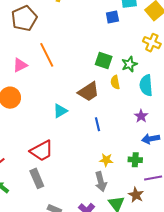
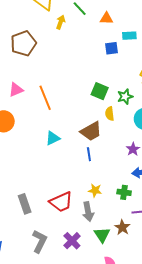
orange line: (47, 55) -> (45, 98), moved
brown trapezoid: (89, 92) -> (91, 131), moved
red trapezoid: (42, 151) -> (61, 202), moved

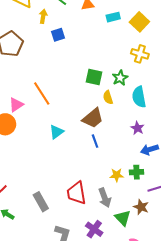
blue square: (111, 48) -> (58, 35), moved
pink triangle: (16, 90) -> (16, 105), moved
yellow star: (95, 190) -> (117, 175), moved
red trapezoid: (61, 202) -> (76, 193), turned 115

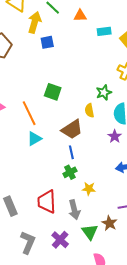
yellow arrow: (43, 16) -> (35, 22), size x1.5
green square: (94, 77) -> (53, 92), moved
orange line: (42, 94) -> (29, 113), moved
purple star: (137, 128) -> (115, 136), moved
green cross: (137, 172) -> (70, 172), moved, turned -32

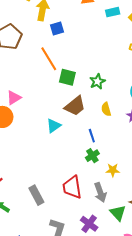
green star: (104, 92) -> (97, 81), moved
yellow semicircle: (89, 110) -> (106, 109), moved
orange line: (29, 113) -> (49, 59), moved
brown trapezoid: (72, 129) -> (75, 106), moved

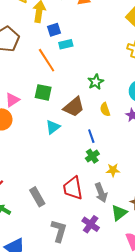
cyan rectangle: (113, 12) -> (66, 44), moved
green square: (67, 77) -> (43, 92), moved
green triangle: (118, 213) -> (119, 213), turned 36

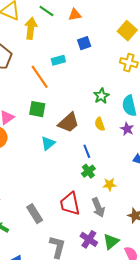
blue square: (54, 30) -> (84, 43), moved
green star: (96, 82) -> (101, 96), moved
green triangle: (119, 213) -> (111, 242), moved

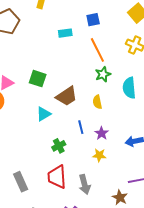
orange line: (40, 77) -> (97, 50), moved
purple star: (127, 129) -> (102, 133), moved
green cross: (88, 171) -> (59, 146), moved
yellow star: (110, 185) -> (99, 155), moved

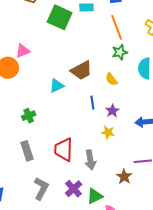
green square: (38, 79) -> (60, 17), moved, size x1.4
yellow semicircle: (97, 102) -> (111, 79), turned -32
green cross: (59, 146) -> (29, 116), moved

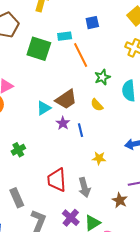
orange line: (117, 27) -> (81, 55), moved
cyan triangle: (57, 86) -> (44, 108), moved
purple star: (112, 111) -> (63, 123), moved
gray rectangle: (27, 151) -> (17, 198), moved

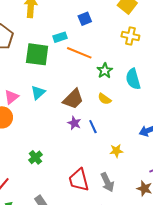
orange line: (81, 55) -> (79, 53), turned -30
cyan triangle: (44, 108) -> (38, 93), moved

